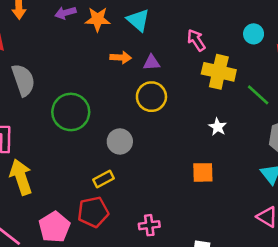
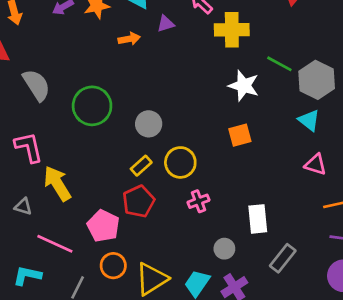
purple triangle: (152, 62) -> (166, 24), moved
green line: (258, 95) -> (279, 64), moved
yellow circle: (151, 97) -> (180, 162), moved
white star: (218, 127) -> (244, 86), size x1.6

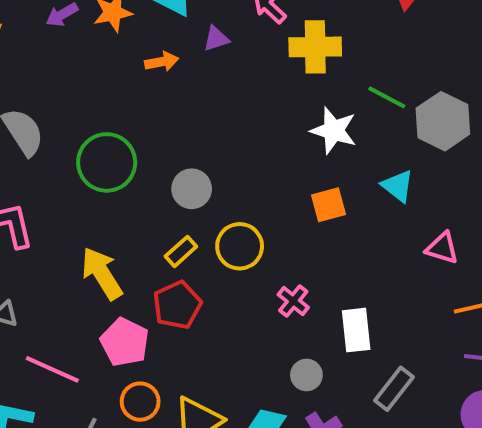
cyan triangle: (309, 120) -> (398, 186), moved
yellow arrow: (57, 183) -> (102, 273), moved
pink cross: (198, 201) -> (293, 301), moved, turned -30

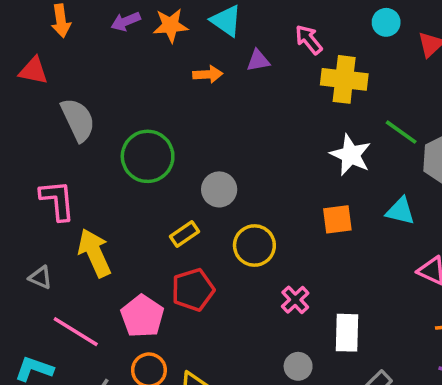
cyan triangle: (398, 186) -> (400, 211), turned -32
yellow rectangle: (181, 251) -> (185, 234), moved
yellow arrow: (102, 273) -> (95, 253), moved

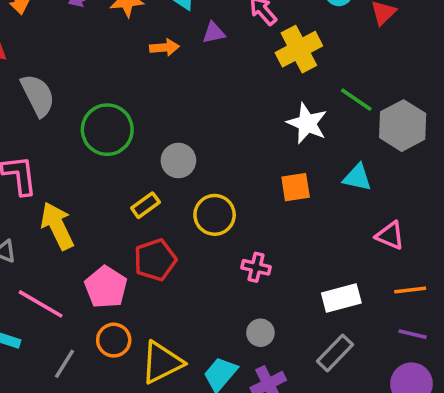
yellow cross: (344, 79) -> (299, 49), turned -33
pink cross: (295, 300) -> (256, 267), turned -32
white rectangle: (347, 333) -> (341, 298), moved, turned 75

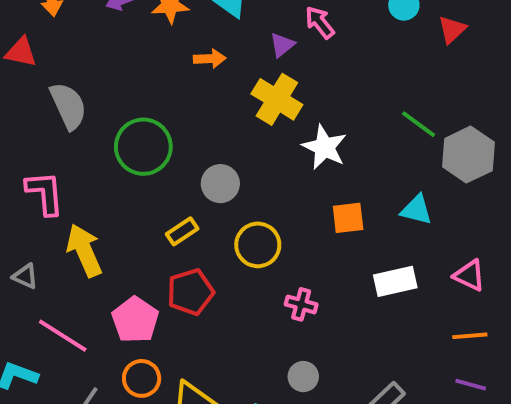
purple triangle: (214, 33) -> (282, 45), moved, turned -30
yellow cross: (299, 49) -> (277, 99), moved, turned -33
white star: (307, 123) -> (324, 147), moved
pink triangle: (390, 235) -> (469, 275), moved
white rectangle: (341, 298) -> (395, 281), moved

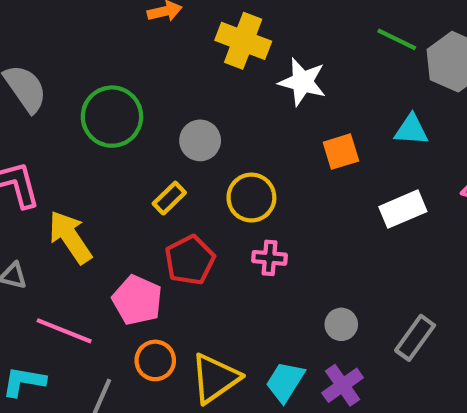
pink cross: (301, 304) -> (269, 258), moved
gray circle: (303, 377) -> (341, 324), moved

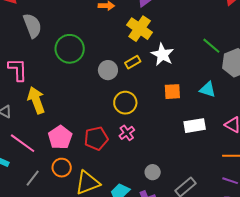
yellow rectangle: (169, 198) -> (133, 62), moved
pink cross: (269, 258) -> (127, 133), turned 35
red pentagon: (190, 260) -> (96, 138), moved

